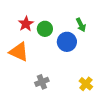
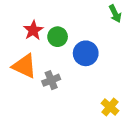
green arrow: (81, 25) -> (115, 14), moved
gray cross: (42, 82) -> (51, 80), moved

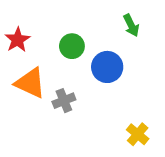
green arrow: (115, 14) -> (131, 25), moved
red star: (33, 30) -> (17, 40), moved

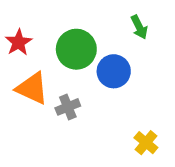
green circle: (72, 46) -> (76, 49), size x1.5

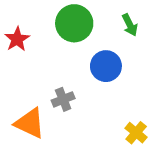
green circle: (76, 49) -> (74, 23), moved
orange triangle: (32, 88) -> (30, 123), moved

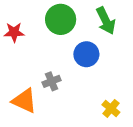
green arrow: (130, 25) -> (106, 21), size x1.5
red star: (17, 39) -> (14, 32), turned 30

